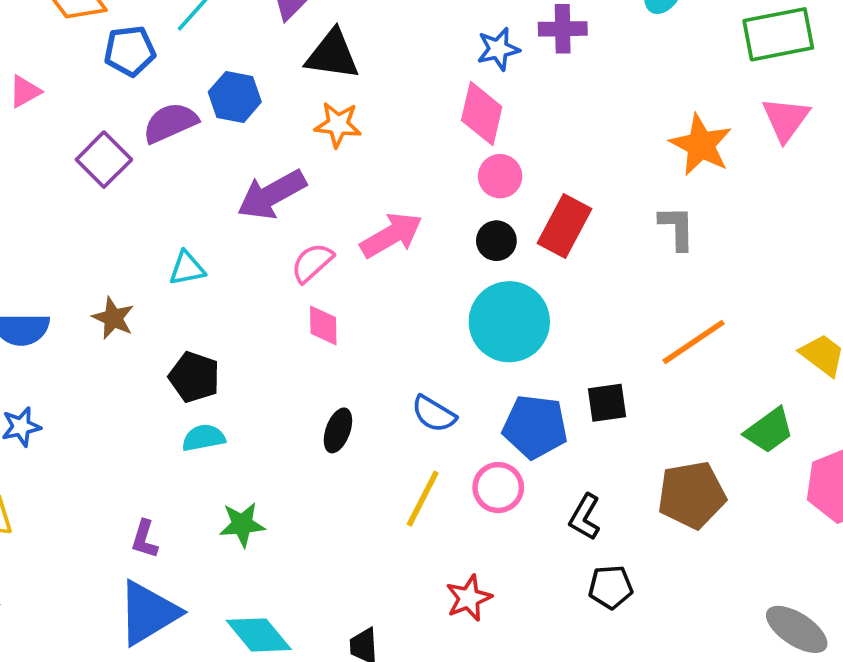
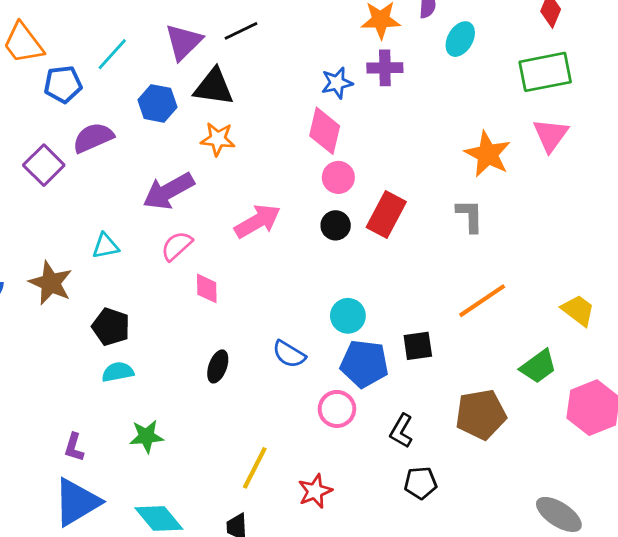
blue hexagon: (235, 97) -> (157, 103), moved
pink semicircle: (312, 263) -> (177, 246), moved
brown star: (113, 318) -> (51, 283), size x1.4
cyan circle: (509, 322) -> (348, 316), moved, size x0.6
yellow line: (423, 499) -> (255, 468), moved

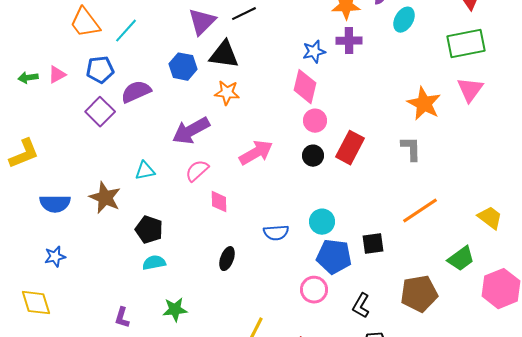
cyan line: (112, 54) -> (126, 31), moved
blue pentagon: (63, 84) -> (100, 70), moved
blue semicircle: (289, 354) -> (276, 233), moved, turned -35

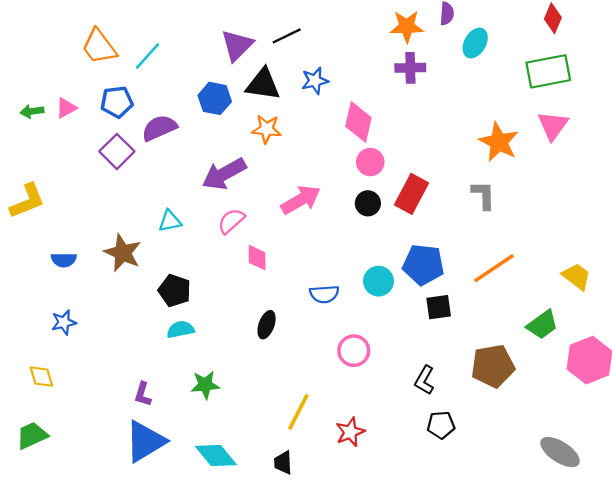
blue star: (314, 52) -> (315, 81), moved
blue semicircle: (55, 204) -> (64, 260), size x0.7
blue pentagon: (334, 257) -> (423, 265), moved
pink circle: (314, 290) -> (354, 351), moved
yellow diamond: (36, 303) -> (41, 377), size x0.7

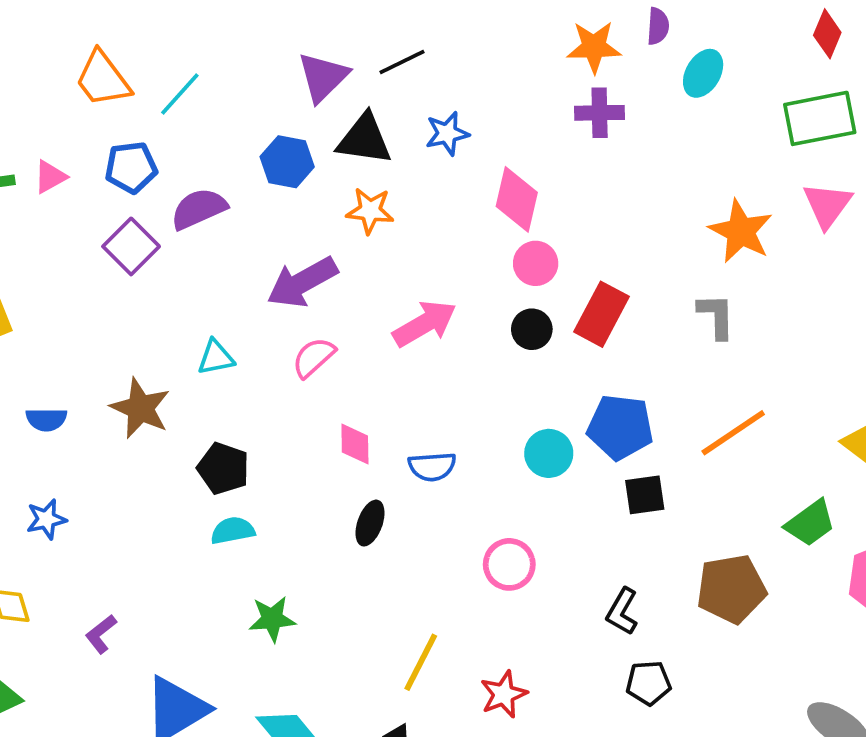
pink diamond: (257, 258) -> (355, 444), moved
blue semicircle: (324, 294) -> (432, 467), moved
purple L-shape: (143, 394) -> (101, 634), moved, turned 35

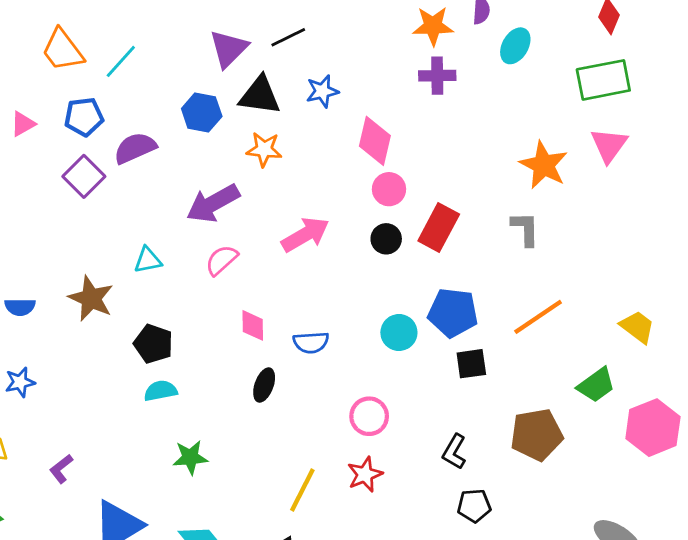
red star: (504, 694) -> (365, 474), moved

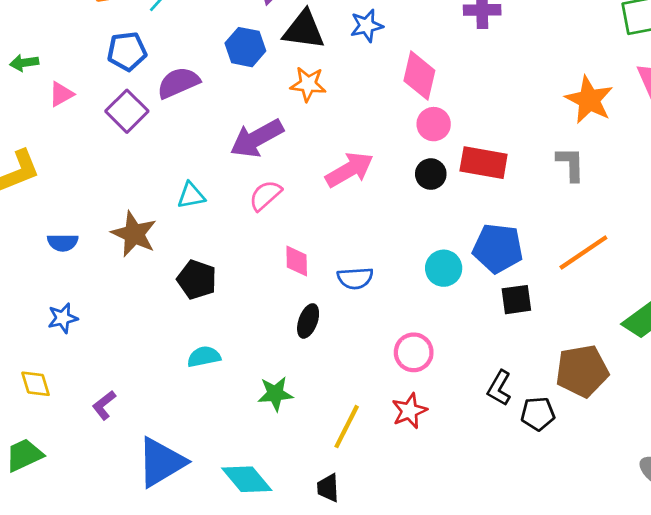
pink triangle: (23, 124) -> (61, 94), moved
red rectangle: (439, 227) -> (484, 163), turned 72
cyan semicircle: (161, 391) -> (204, 357), moved
green star: (190, 457) -> (275, 394), moved
black pentagon: (474, 506) -> (538, 414), moved

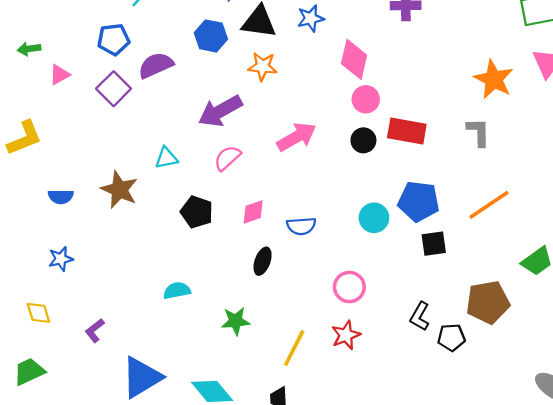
pink diamond: (297, 261) -> (253, 212), turned 72
black pentagon: (197, 280) -> (197, 212), moved

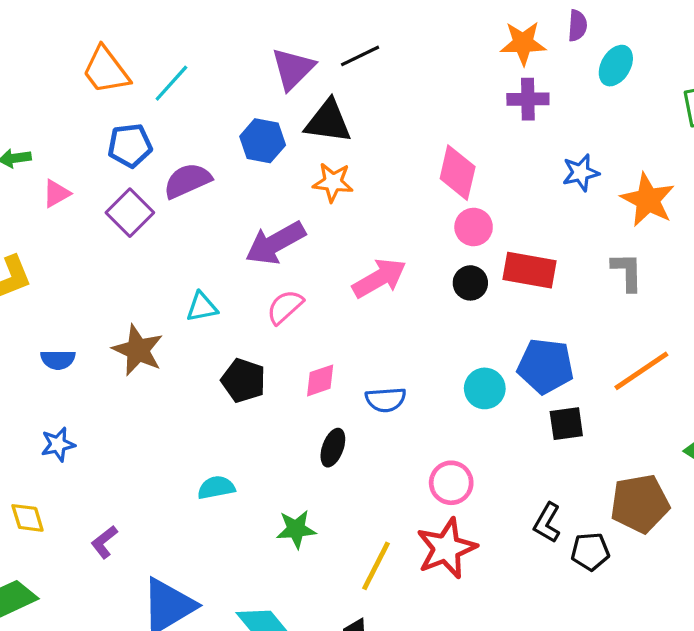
blue star: (311, 18) -> (581, 173), moved
red star: (346, 335) -> (446, 548), size x1.5

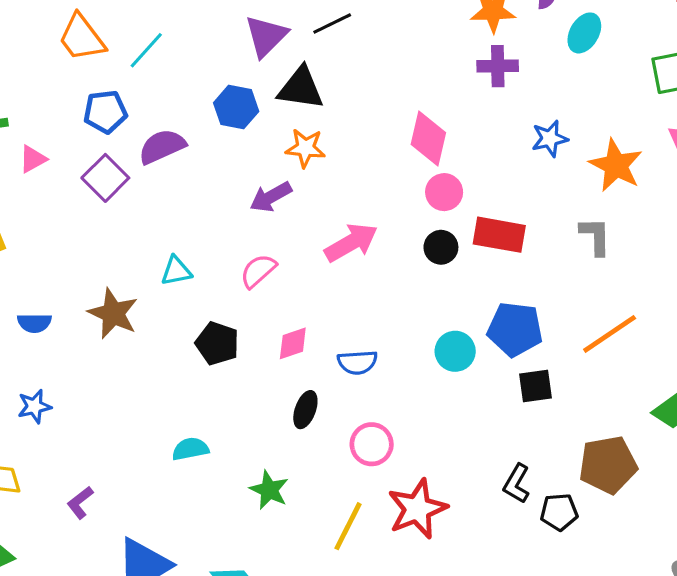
purple arrow: (275, 243) -> (271, 197), moved, size x0.7
pink circle: (451, 483) -> (372, 444), moved
green star: (296, 529) -> (269, 490), turned 30

